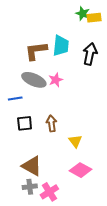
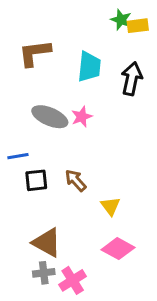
brown L-shape: (36, 51) -> (35, 53), moved
blue line: (15, 99) -> (18, 156), moved
brown arrow: (52, 123) -> (76, 180), turned -35

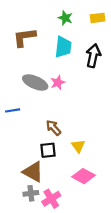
green star: (121, 20) -> (65, 18), moved
black square: (36, 180) -> (48, 150), moved

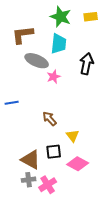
green star: (65, 18) -> (61, 17), size x1.5
black arrow: (93, 56) -> (87, 64), moved
gray ellipse: (35, 83) -> (37, 61), moved
black square: (48, 150) -> (54, 152), moved

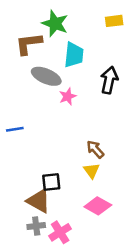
green star: (61, 17) -> (55, 23), moved
brown arrow: (50, 119) -> (95, 149), moved
black square: (54, 152) -> (51, 182), moved

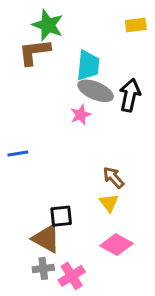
green star: (55, 23) -> (48, 25), moved
gray ellipse: (46, 76) -> (96, 91), moved

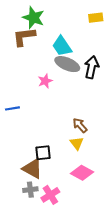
cyan trapezoid: (88, 65) -> (62, 46), turned 140
pink star: (81, 115) -> (45, 81), moved

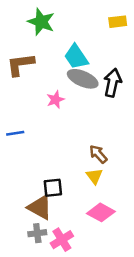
brown L-shape: (24, 37) -> (20, 65), moved

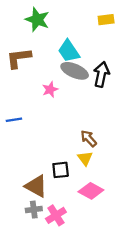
black square: (53, 188) -> (61, 170), moved

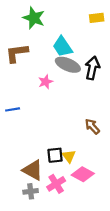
brown arrow: (89, 138) -> (92, 126), moved
yellow triangle: (85, 158) -> (69, 156), moved
pink cross: (56, 215) -> (56, 184), moved

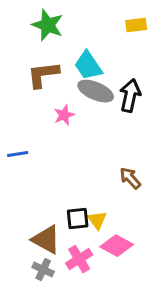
brown L-shape: (17, 53) -> (43, 75), moved
gray cross: (31, 191) -> (43, 270), turned 32

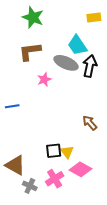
cyan trapezoid: (88, 66) -> (77, 45), moved
brown triangle: (46, 240) -> (15, 165), moved

